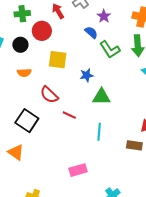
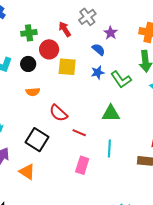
green L-shape: (110, 49) -> (121, 79), moved
yellow square: (58, 60) -> (67, 67), moved
blue star: (87, 75) -> (98, 73), moved
pink rectangle: (78, 170) -> (82, 165), moved, turned -54

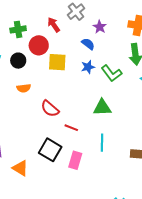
black square: (37, 140) -> (50, 150), moved

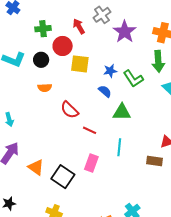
purple star: (100, 27) -> (125, 32), size x1.6
blue semicircle: (88, 44) -> (105, 91), moved
black square: (50, 150) -> (63, 177), moved

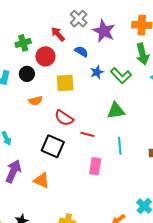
yellow square: (80, 64) -> (65, 83), moved
blue semicircle: (105, 91) -> (81, 52), moved
black square: (63, 177) -> (53, 146), moved

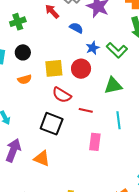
red circle: (45, 56) -> (81, 69), moved
yellow square: (65, 83) -> (54, 68), moved
orange semicircle: (36, 101) -> (25, 79), moved

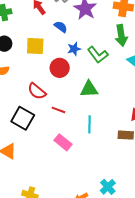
yellow square: (54, 68) -> (35, 46), moved
pink rectangle: (95, 142) -> (63, 142), turned -66

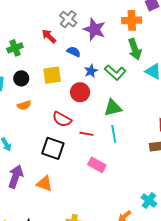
cyan line: (89, 124) -> (114, 134), moved

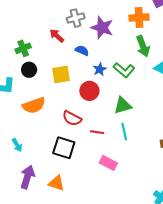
gray cross: (68, 19) -> (76, 18), turned 36
black circle: (21, 78) -> (29, 70), moved
orange semicircle: (24, 105) -> (34, 105), size x1.6

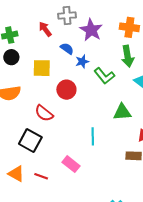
blue star: (100, 69) -> (82, 62), moved
green triangle: (123, 106) -> (122, 112), moved
red line: (97, 132) -> (41, 176), moved

